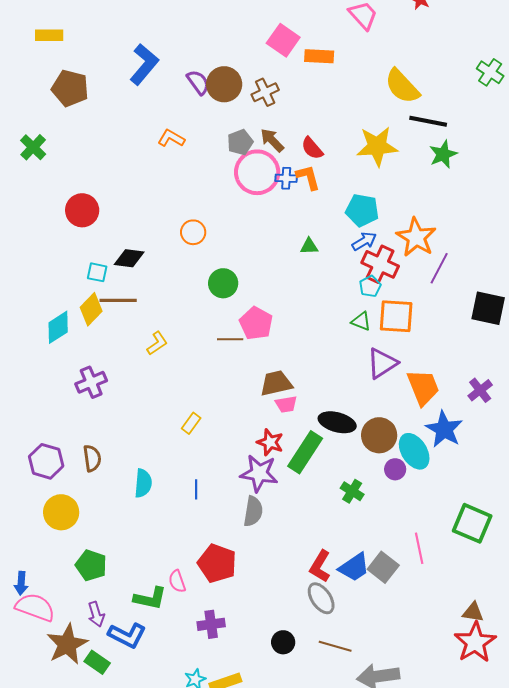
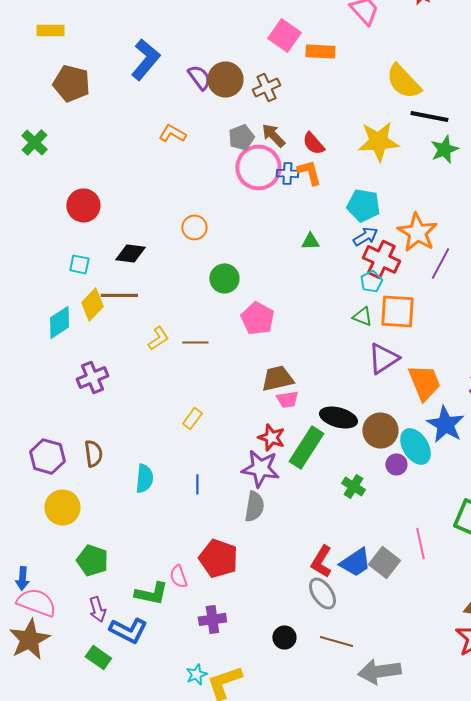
cyan square: (97, 272) -> (79, 264), moved
brown line: (230, 339) -> (195, 342), moved
brown star: (67, 644) -> (29, 639), moved

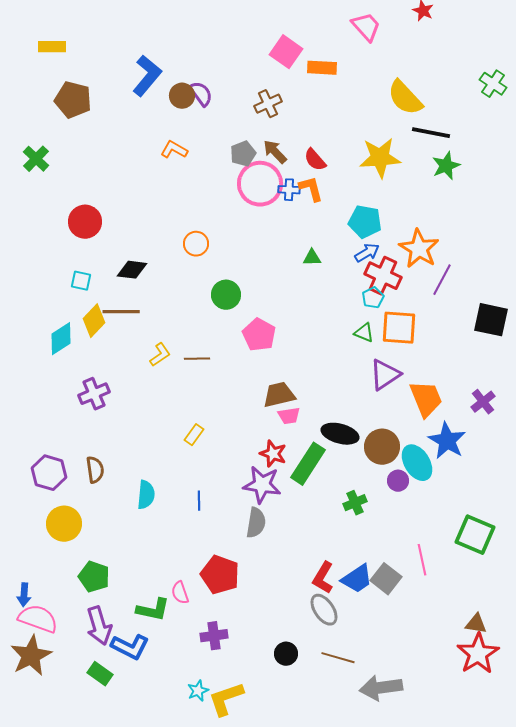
brown circle: (225, 79) -> (182, 96), moved, size x0.7
green cross: (353, 486) -> (355, 503), turned 35
purple arrow: (97, 609) -> (99, 626), size x1.5

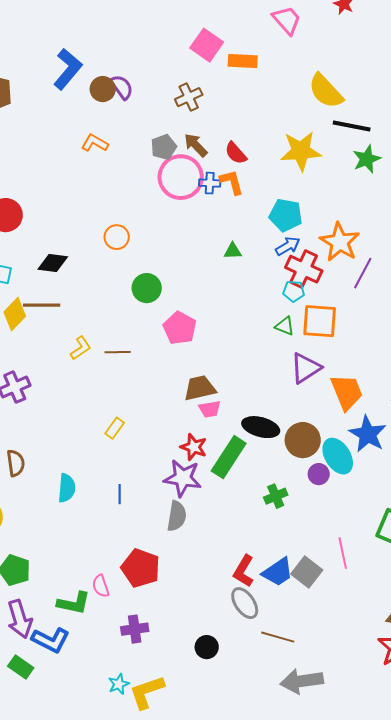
cyan pentagon: (373, 298) -> (294, 291), turned 30
brown line: (338, 658) -> (278, 637), moved

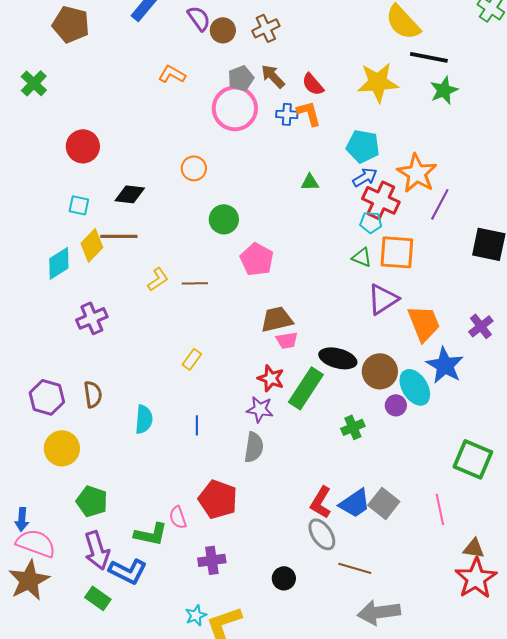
brown circle: (103, 89) -> (223, 30), moved
pink circle: (181, 177) -> (235, 108), moved
purple star: (183, 478) -> (260, 409), size x0.7
pink line: (343, 553) -> (440, 509), moved

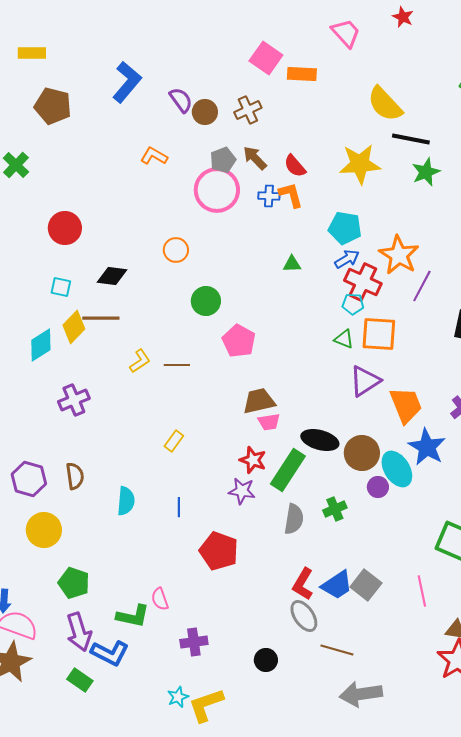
gray semicircle: (254, 447) -> (294, 519), moved
red pentagon: (218, 499) -> (219, 551), moved

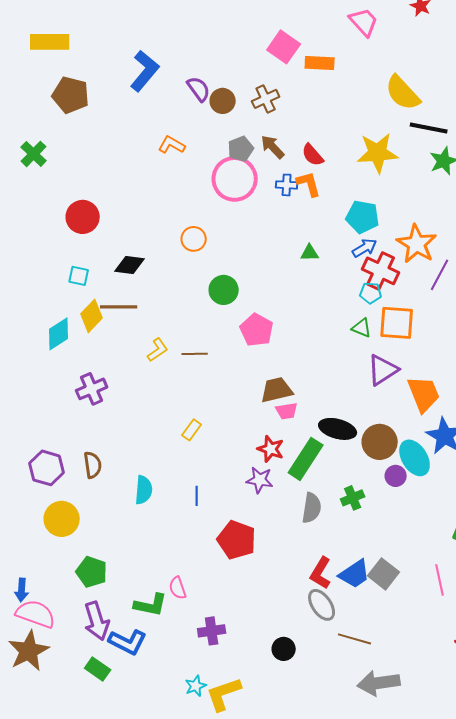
yellow rectangle: (32, 53) -> (50, 42), size x1.4

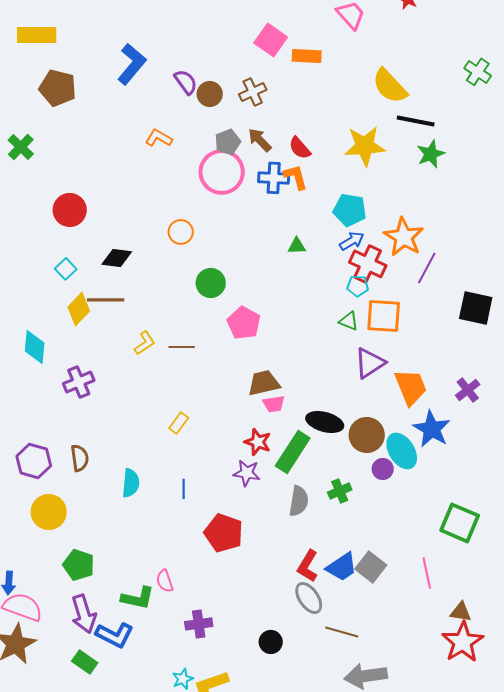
blue cross: (287, 185) -> (274, 178), size x1.4
cyan square: (79, 276) -> (66, 269), turned 35
cyan diamond: (59, 334) -> (35, 347), moved, turned -52

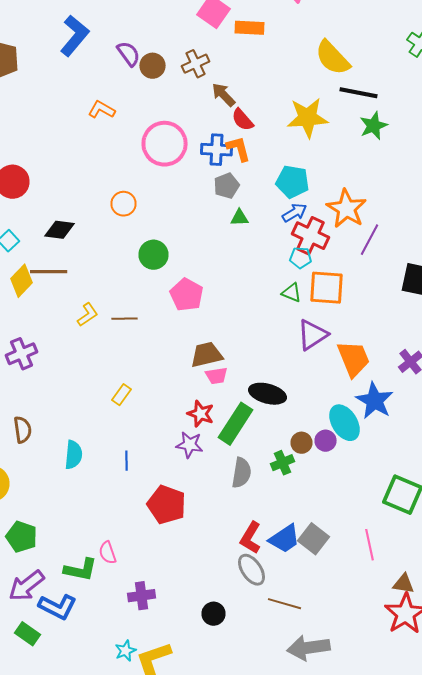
brown arrow: (260, 140) -> (224, 95), moved
gray pentagon: (228, 142) -> (226, 186), moved
brown circle: (367, 435) -> (302, 443), moved, size x0.6
purple arrow: (84, 614) -> (26, 586), turned 69

